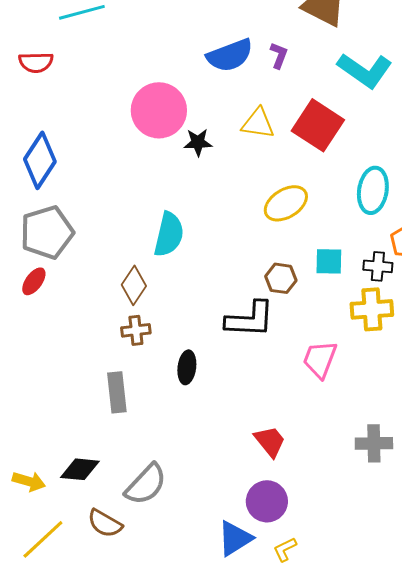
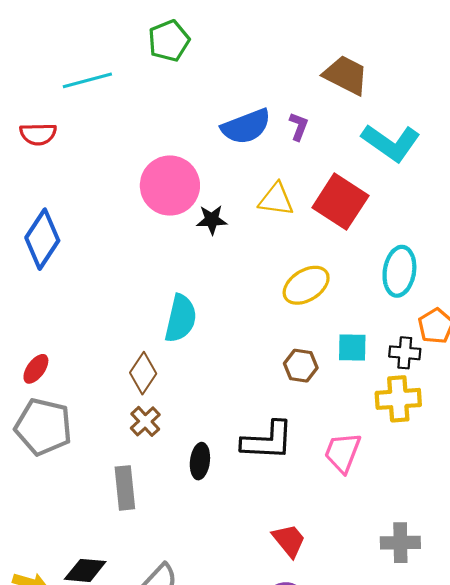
gray pentagon: (47, 232) -> (43, 427), moved, turned 30
black L-shape: (250, 319) -> (268, 441), moved
brown cross: (136, 330) -> (145, 421), turned -36

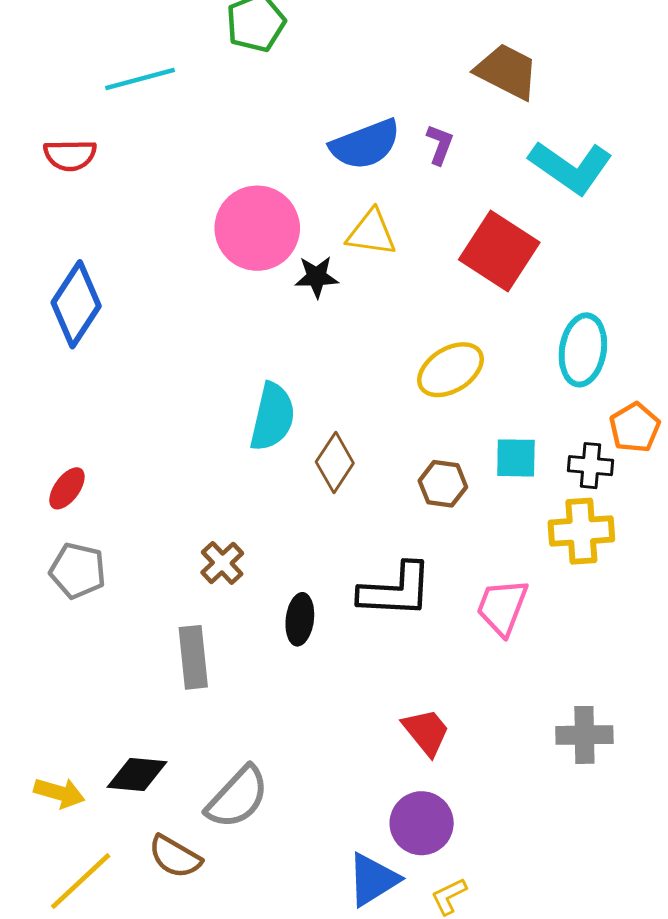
yellow triangle: (276, 199) -> (371, 233), moved
brown diamond: (143, 373) -> (335, 463), moved
gray pentagon: (43, 427) -> (78, 571), size x0.7

